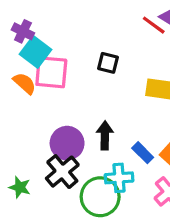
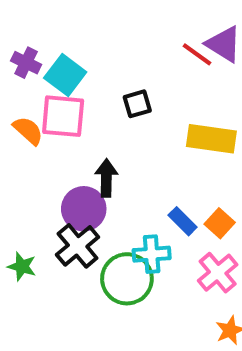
cyan square: (36, 52) -> (65, 75), moved
black square: (108, 63) -> (137, 104), turned -30
black arrow: (105, 135) -> (106, 178), moved

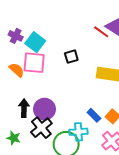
black arrow: (106, 178) -> (24, 108), moved

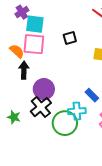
purple cross: (16, 36) -> (22, 12), moved, turned 32
cyan square: (35, 42) -> (35, 24), turned -30
black arrow: (24, 108) -> (24, 70), moved

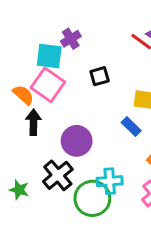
purple cross: (22, 12) -> (71, 39), moved
pink square: (34, 44) -> (48, 85), turned 30
purple circle: (44, 89) -> (77, 141), moved
blue rectangle: (92, 95) -> (131, 126), moved

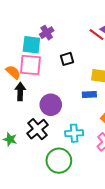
pink square: (48, 85) -> (30, 65), turned -30
blue rectangle: (131, 126) -> (89, 95), turned -48
green circle: (92, 198) -> (59, 161), moved

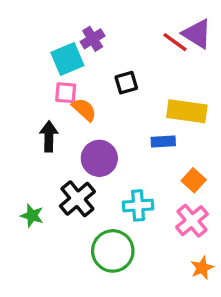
cyan square: (31, 45) -> (67, 59), turned -30
pink square: (30, 65) -> (66, 93), size x0.6
orange semicircle: (13, 72) -> (84, 110), moved

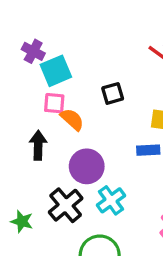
purple cross: (93, 39) -> (33, 51), moved, turned -30
cyan cross: (138, 205) -> (111, 200), moved, turned -32

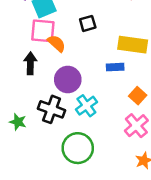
pink square: (54, 103) -> (43, 31), size x1.5
black cross: (66, 205) -> (52, 109), turned -30

